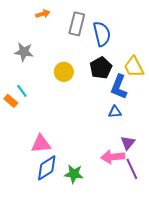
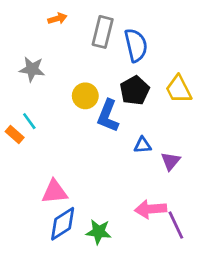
blue L-shape: (119, 87) -> (108, 116), moved
blue triangle: (115, 112) -> (143, 145), moved
purple triangle: (128, 143) -> (171, 161), moved

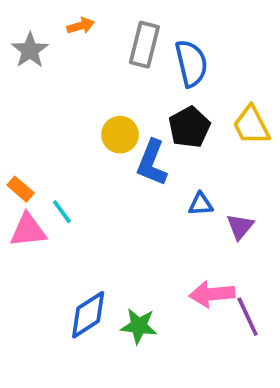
gray star: (32, 69) -> (30, 50), moved, turned 30
cyan line: (29, 121) -> (62, 212), moved
pink triangle: (55, 192) -> (28, 230), moved

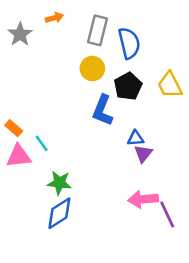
yellow circle: (120, 135) -> (92, 69), moved
purple triangle: (240, 227) -> (143, 154), moved
green star: (139, 326) -> (59, 183), moved

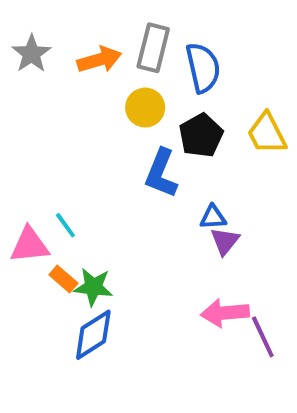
orange arrow: (54, 18) -> (99, 60), moved, size x1.5
orange rectangle: (14, 128) -> (63, 279), moved

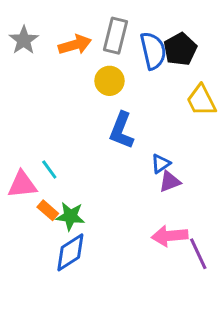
black pentagon: (201, 135) -> (180, 49), moved
blue triangle: (213, 217) -> (161, 164), turned -30
purple triangle: (225, 241) -> (170, 182), turned 30

